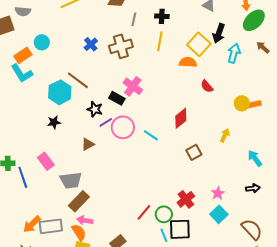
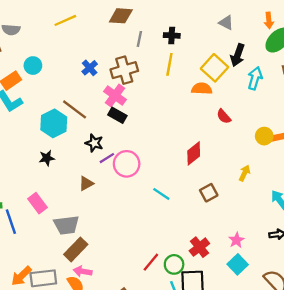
pink cross: (133, 86) -> (115, 96), moved
black rectangle: (117, 98) -> (117, 115), moved
cyan line: (151, 135) -> (161, 194), moved

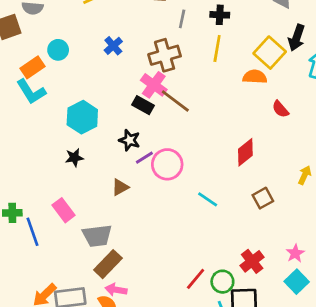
blue cross: (90, 68) -> (113, 46), moved
brown line: (75, 109) -> (175, 101), moved
black rectangle: (117, 115) -> (143, 105), moved

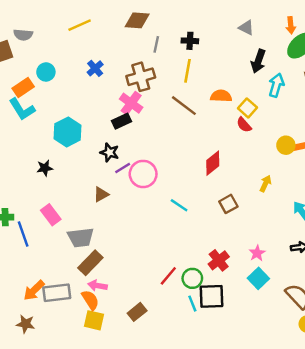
yellow square: (270, 53) -> (248, 108), moved, size x0.7
brown line: (175, 101) -> (184, 106), moved
black rectangle: (143, 105) -> (122, 121), turned -54
black star: (74, 158) -> (45, 168), moved

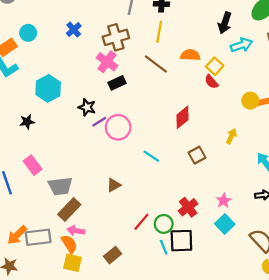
cyan arrow: (276, 85) -> (241, 45), turned 55
black rectangle: (122, 121) -> (117, 83), moved
brown triangle: (101, 194) -> (114, 185), moved

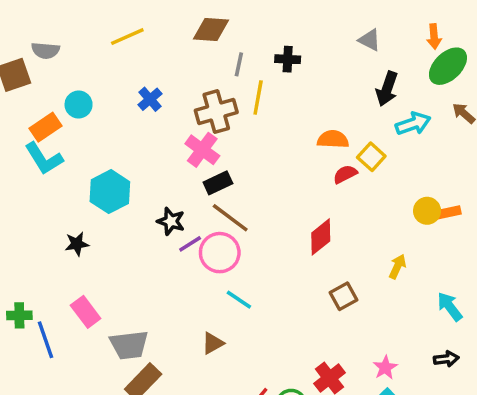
yellow line: (159, 32) -> (258, 98), moved
brown line: (156, 64) -> (230, 218), moved
red semicircle: (211, 82) -> (345, 174), moved, turned 104
cyan line: (151, 156) -> (239, 300), moved

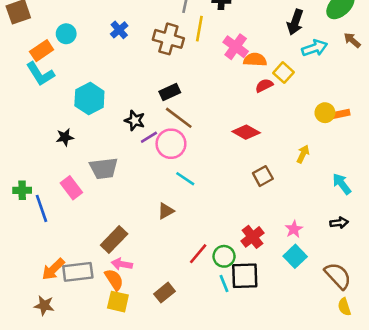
brown cross: (216, 111) -> (168, 39), turned 32
pink cross: (202, 150) -> (236, 47), moved
red diamond: (321, 237) -> (246, 132), turned 68
gray trapezoid: (129, 345) -> (104, 168), moved

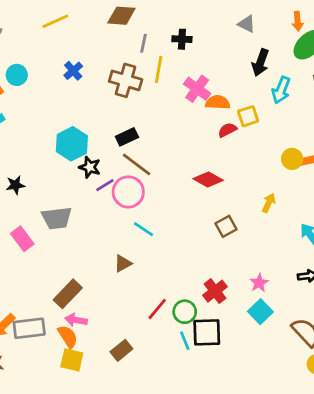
cyan arrow: (315, 48) -> (281, 90), turned 130
yellow square: (284, 73) -> (248, 116), turned 30
cyan hexagon: (89, 98) -> (72, 144), moved

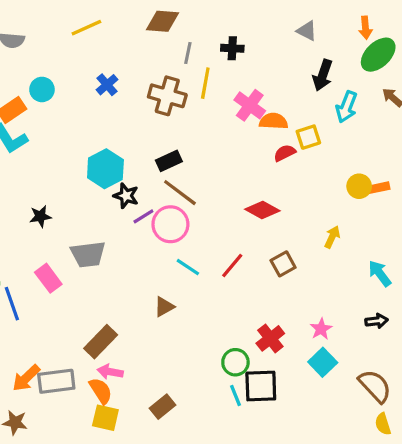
red line: (157, 309) -> (232, 265), moved

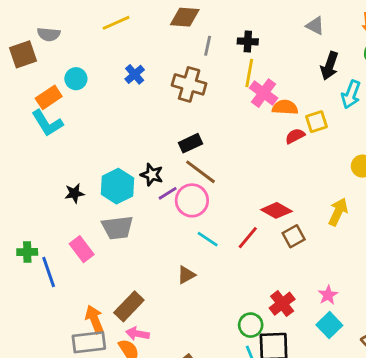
yellow line: (205, 83) -> (249, 73), moved
cyan hexagon: (105, 169) -> (117, 186), moved
red diamond: (262, 210) -> (276, 210), moved
yellow arrow: (332, 237) -> (338, 212), size x1.4
orange arrow: (26, 378) -> (95, 319), moved, turned 112

